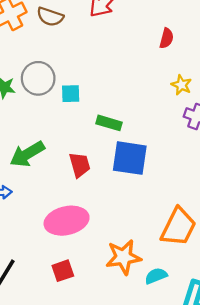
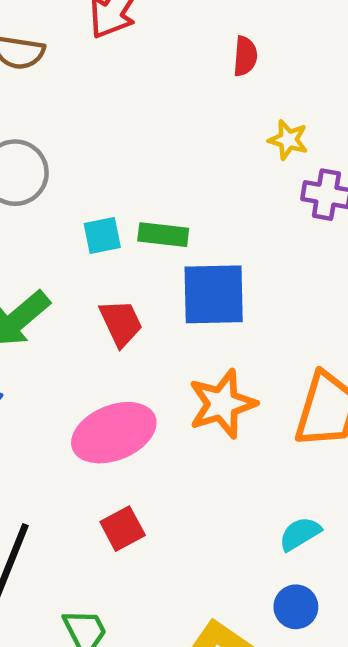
cyan square: (71, 94) -> (102, 235), moved
orange star: (123, 257) -> (222, 404), moved
cyan semicircle: (156, 276) -> (300, 534), moved

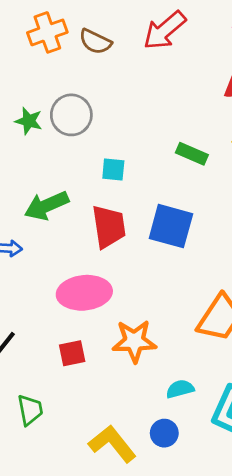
green rectangle: (163, 235) -> (192, 154), moved
red trapezoid: (121, 323) -> (109, 227), size x1.4
orange star: (222, 404) -> (134, 341), moved

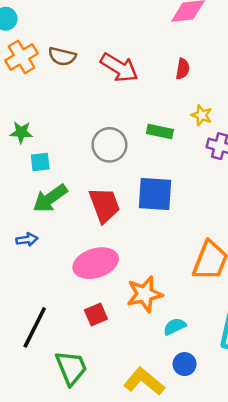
red arrow: (165, 30) -> (119, 68), moved, turned -96
gray circle: (71, 115) -> (109, 145), moved
cyan square: (113, 169) -> (40, 162), moved
cyan semicircle: (180, 389) -> (175, 327), moved
green trapezoid: (30, 410) -> (71, 368), size x1.4

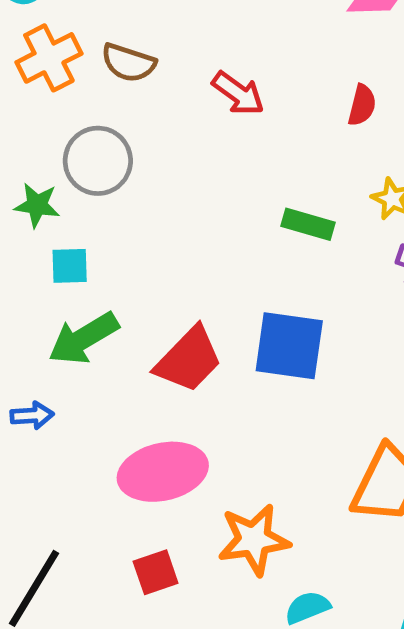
red arrow: (119, 68) -> (238, 93), size x0.7
gray circle: (109, 145) -> (98, 161), moved
red trapezoid: (104, 205) -> (189, 360), turned 60

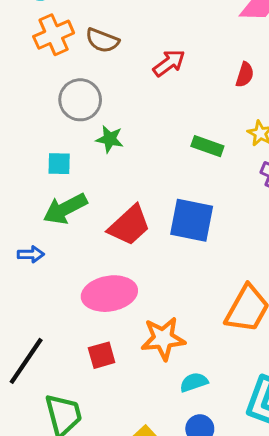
red arrow: (238, 93) -> (169, 63), turned -76
green star: (37, 205) -> (110, 139), moved

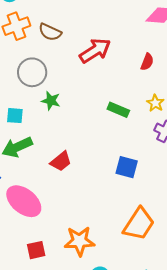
red arrow: (169, 63) -> (95, 51), size x1.4
blue square: (192, 220) -> (127, 167), moved, size x0.7
red trapezoid: (129, 225) -> (61, 161), size x0.7
pink ellipse: (109, 294) -> (24, 201), moved, turned 45

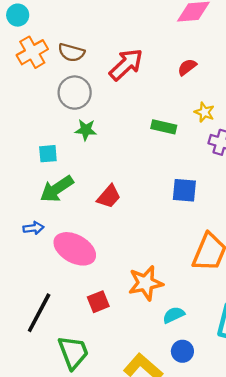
red semicircle: (147, 62) -> (187, 67), turned -138
gray circle: (32, 72) -> (75, 93), moved

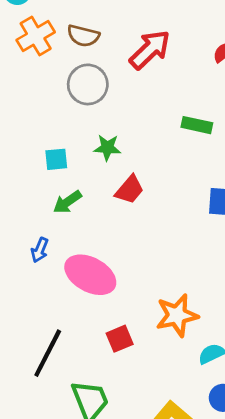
green star: (86, 130) -> (107, 148), moved
green arrow: (57, 189) -> (67, 202), size x0.7
red trapezoid: (109, 196) -> (130, 190), moved
blue arrow: (33, 228) -> (40, 250), turned 120

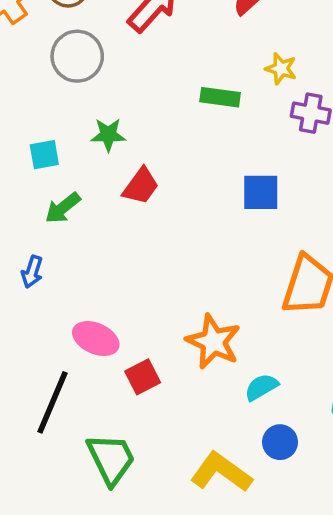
pink ellipse: (90, 275) -> (96, 339), moved, size x0.7
orange star: (177, 315) -> (213, 342), turned -30

